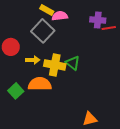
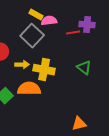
red line: (109, 28) -> (73, 33), moved
green triangle: (73, 63) -> (84, 68), moved

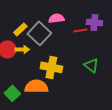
yellow rectangle: (36, 15) -> (20, 29), moved, turned -72
yellow arrow: (22, 65) -> (22, 49), moved

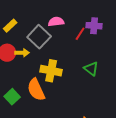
yellow rectangle: (20, 29) -> (10, 26), moved
red line: (80, 30) -> (80, 34), turned -48
orange semicircle: (36, 86) -> (36, 90), turned -115

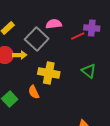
red line: (80, 34) -> (78, 36), turned 32
orange semicircle: (36, 90) -> (34, 92), size x0.6

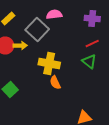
red line: (78, 36) -> (92, 44), moved
orange semicircle: (34, 92) -> (55, 82), moved

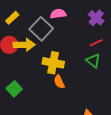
purple cross: (92, 18) -> (96, 18), turned 35
yellow arrow: (20, 46) -> (24, 45), size x1.5

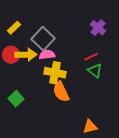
pink semicircle: (58, 14) -> (47, 55), moved
red line: (96, 43) -> (91, 57), moved
orange semicircle: (59, 82) -> (61, 92), size x1.5

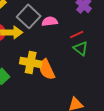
pink semicircle: (47, 55) -> (50, 21), moved
yellow cross: (55, 73) -> (31, 62), moved

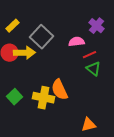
pink semicircle: (50, 21) -> (76, 42), moved
yellow cross: (31, 62) -> (44, 98), moved

